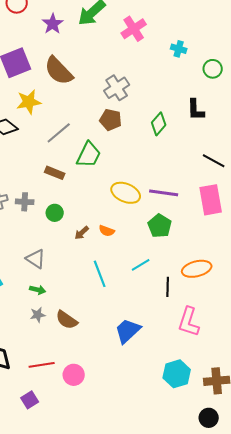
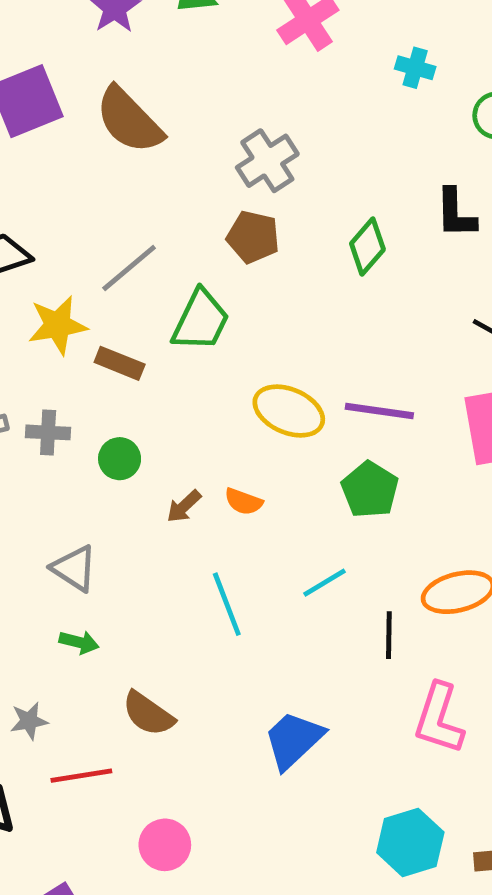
yellow star: (29, 102) -> (58, 325), moved
gray star: (38, 315) -> (29, 721), moved
red line: (42, 365) -> (81, 776), moved

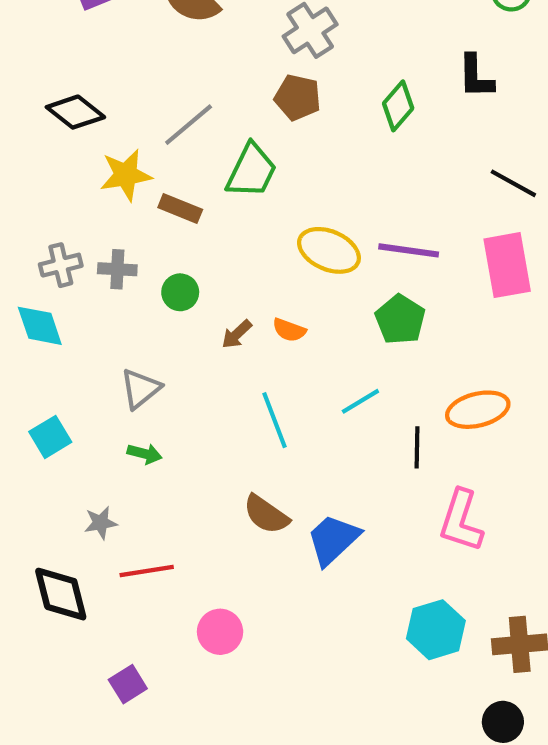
gray triangle: (74, 568) -> (140, 389), turned 48
brown semicircle: (148, 714) -> (266, 514), moved

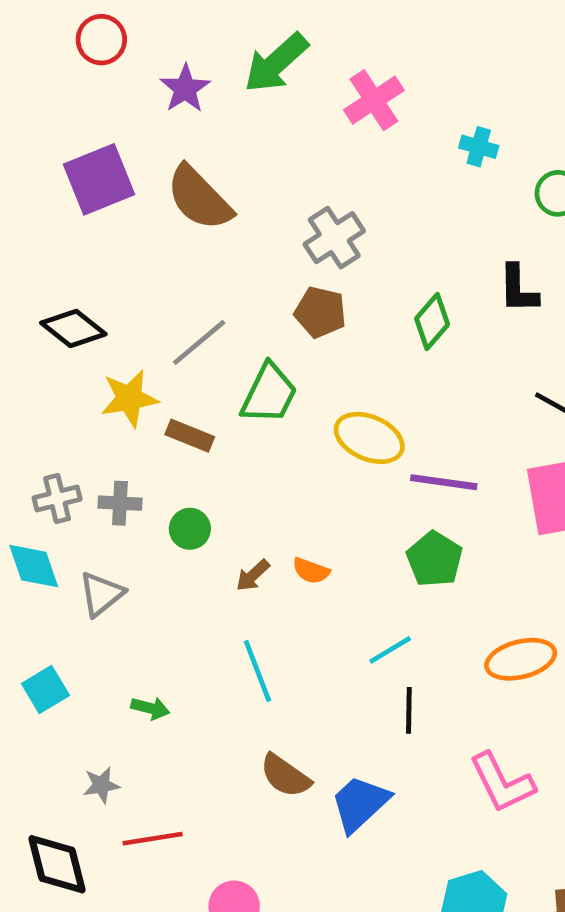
yellow ellipse: (329, 250) -> (369, 438), moved
gray triangle: (140, 389) -> (101, 594), moved
cyan line: (275, 420) -> (257, 671), moved
black line: (417, 447) -> (409, 710), moved
pink L-shape: (461, 521) -> (502, 783), turned -44

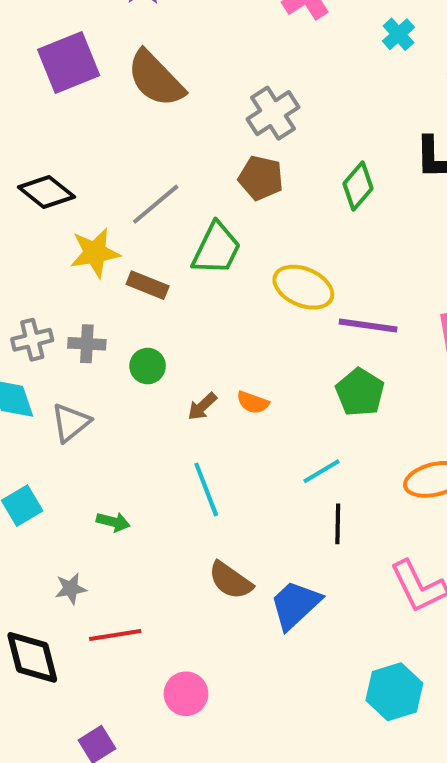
cyan cross: (479, 147) -> (398, 34), turned 32

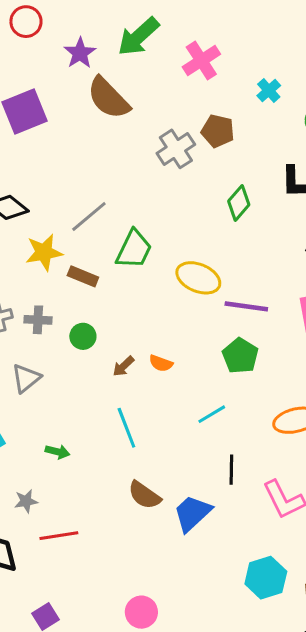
brown semicircle: (156, 79) -> (108, 98), moved
brown pentagon: (261, 178) -> (218, 131), moved
black line: (338, 524) -> (231, 470), moved
pink circle: (186, 694) -> (141, 612), moved

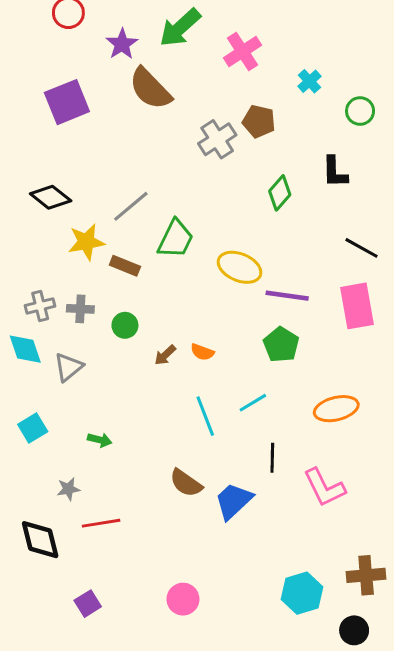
cyan line: (126, 428) -> (205, 416), moved
cyan hexagon: (266, 578) -> (302, 593), moved

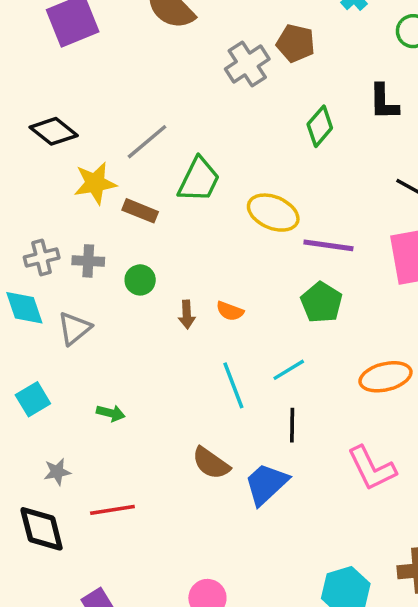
brown arrow: (165, 355) -> (187, 315), turned -50
black line: (272, 458) -> (292, 425), moved
gray star: (68, 489) -> (57, 472), moved

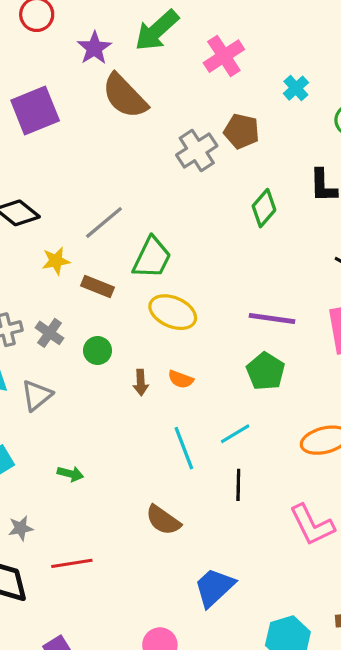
yellow star: (95, 183) -> (56, 261), size x0.7
yellow ellipse: (273, 213) -> (173, 312), moved
gray cross: (88, 261) -> (50, 333), turned 32
blue trapezoid: (266, 484) -> (214, 587), moved

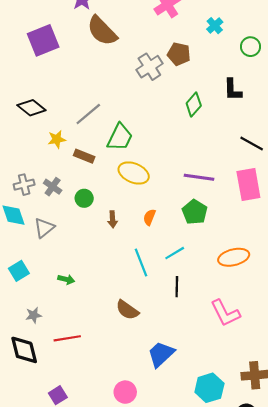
orange semicircle: (181, 379) -> (149, 217), moved, turned 91

